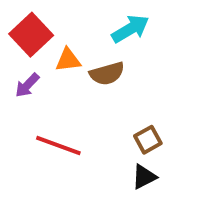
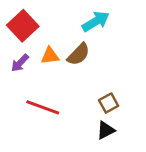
orange triangle: (68, 60) -> (50, 56), moved
brown semicircle: (107, 74) -> (79, 54), turned -30

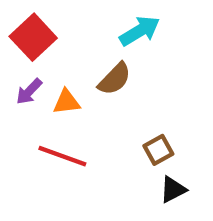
orange triangle: (50, 56) -> (67, 102), moved
black triangle: (106, 130) -> (173, 190), moved

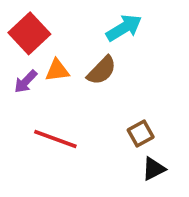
orange triangle: (67, 102) -> (57, 70), moved

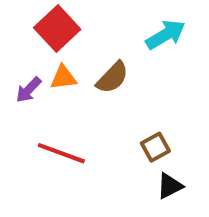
cyan arrow: (124, 28) -> (166, 35), moved
red square: (29, 33) -> (57, 28), moved

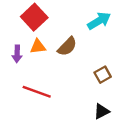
purple arrow: (29, 90) -> (17, 54), turned -42
brown square: (155, 147) -> (103, 75), moved

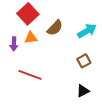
cyan arrow: (99, 21) -> (87, 31), moved
brown semicircle: (67, 46) -> (55, 28), moved

